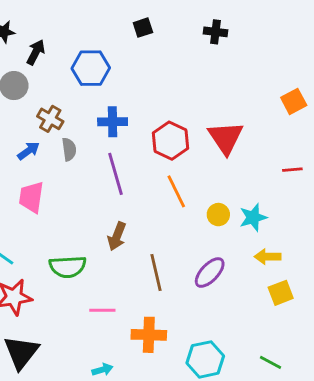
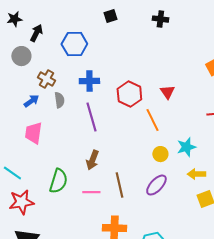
red triangle: (226, 138) -> (167, 92), size x0.6
orange line: (176, 191) -> (152, 120), moved
yellow circle: (218, 215) -> (160, 154), moved
green semicircle: (68, 267) -> (58, 181), turned -70
pink line: (102, 310) -> (91, 192), moved

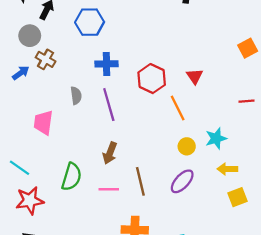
brown cross: (46, 79) -> (46, 59), moved
gray semicircle: (59, 100) -> (76, 96), moved
blue arrow: (31, 101) -> (21, 73), moved

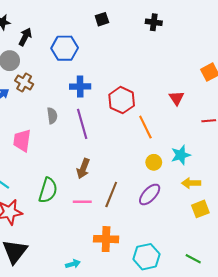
red triangle: (195, 76) -> (177, 98), moved
brown line: (140, 181) -> (111, 194), turned 35

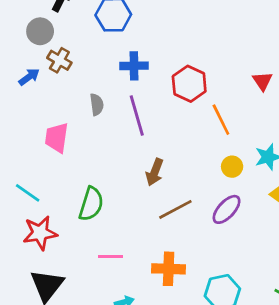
brown arrow: (83, 169) -> (155, 172), moved
brown line: (111, 194) -> (175, 209), turned 40
pink line: (82, 202) -> (110, 256), moved

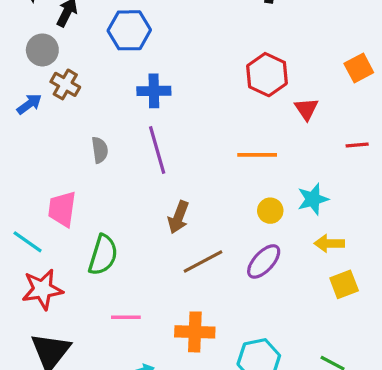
red hexagon: (189, 84) -> (267, 75), moved
gray semicircle: (97, 104) -> (100, 150), moved
orange line: (221, 120) -> (257, 155), turned -64
pink trapezoid: (57, 138) -> (62, 209), moved

